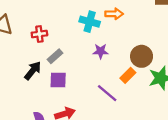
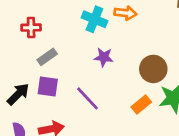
black arrow: (33, 71) -> (18, 94), moved
orange rectangle: (128, 75) -> (141, 104), moved
purple line: (107, 93) -> (87, 98), moved

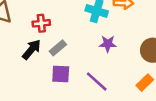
black arrow: (18, 94) -> (32, 50), moved

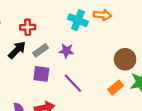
purple star: (108, 44) -> (66, 51), moved

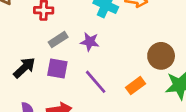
black arrow: (17, 50) -> (24, 68), moved
orange rectangle: (116, 88) -> (135, 86), moved

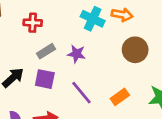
brown circle: (161, 56) -> (135, 50), moved

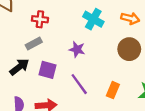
orange arrow: (122, 15) -> (130, 18), moved
gray rectangle: (46, 51) -> (34, 44), moved
orange rectangle: (120, 97) -> (113, 90), turned -35

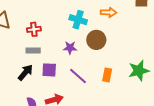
gray rectangle: (34, 44) -> (33, 51), turned 40
brown circle: (129, 49) -> (96, 40), moved

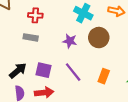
purple square: (49, 70) -> (43, 70), moved
black arrow: (25, 72) -> (18, 71), moved

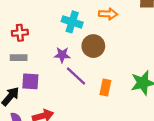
purple square: (43, 70) -> (30, 81), moved
purple line: (73, 72) -> (76, 76), moved

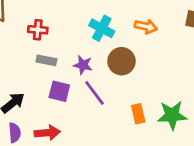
gray rectangle: (19, 58) -> (46, 60), moved
purple square: (30, 81) -> (59, 91), moved
orange rectangle: (105, 88) -> (138, 114), moved, turned -35

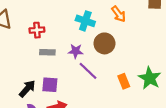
orange arrow: (146, 26) -> (119, 14), turned 49
purple square: (59, 91) -> (50, 85), moved
green star: (172, 115) -> (150, 78), turned -30

